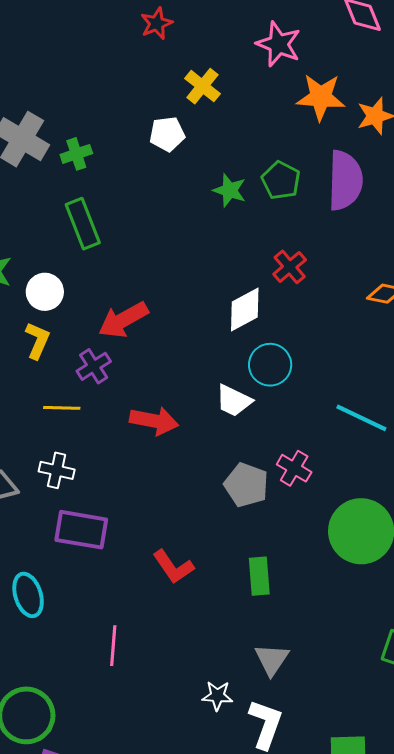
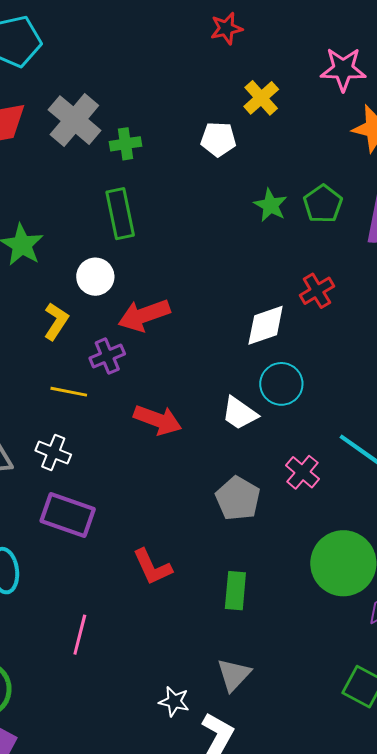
pink star: (279, 44) -> (343, 69), turned -30
white circle: (45, 292) -> (95, 277), moved
pink cross: (294, 468) -> (302, 472), moved

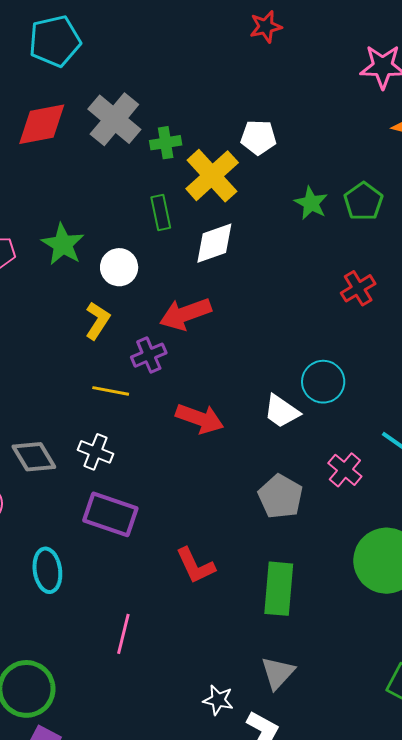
yellow cross: (261, 98) -> (212, 176), moved, size x1.5
green rectangle: (120, 214) -> (161, 213), size x0.7
white circle: (95, 277) -> (119, 267), moved
white diamond: (266, 325) -> (214, 243), moved
green rectangle: (235, 591) -> (279, 589), size x1.4

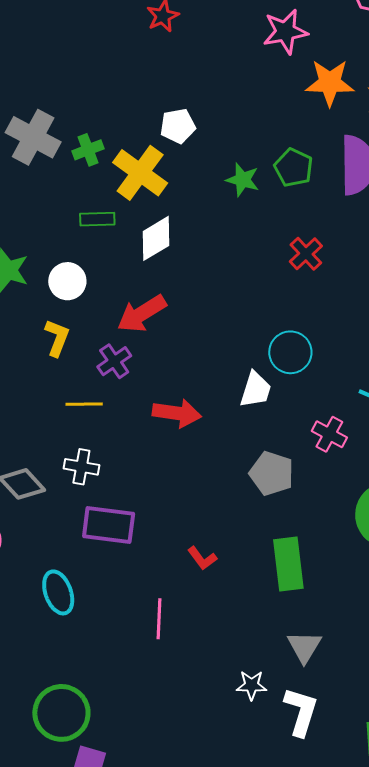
green rectangle: (161, 213) -> (97, 219), turned -68
white trapezoid: (282, 411) -> (256, 390), turned -96
red L-shape: (195, 566) -> (202, 558), size x0.7
pink line: (123, 634) -> (159, 619), moved

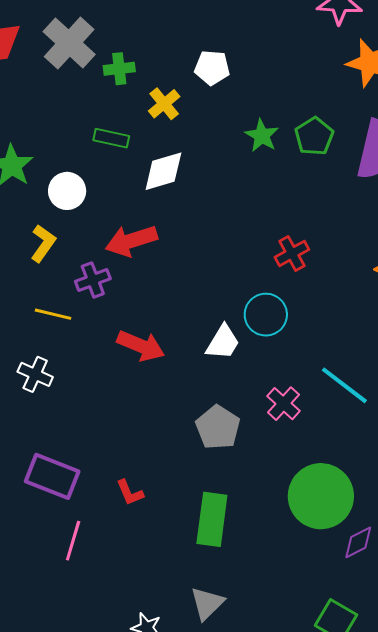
yellow cross: (140, 173) -> (164, 104), size x0.6
red cross: (306, 254) -> (292, 253), moved
purple rectangle: (109, 525) -> (52, 476), moved

